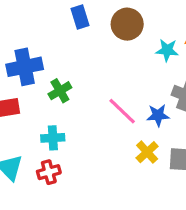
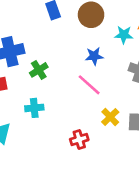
blue star: (158, 115) -> (94, 56), moved
red cross: (49, 172) -> (79, 140), moved

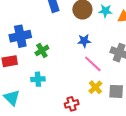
cyan star: (124, 35) -> (105, 11), moved
pink line: (89, 85) -> (93, 64), moved

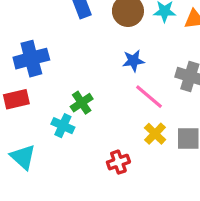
green cross: (42, 50) -> (82, 103), moved
cyan cross: (38, 79) -> (63, 126), turned 32

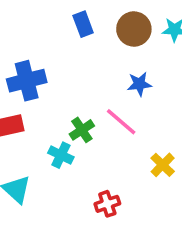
pink line: (149, 97) -> (121, 122), moved
red cross: (118, 162) -> (107, 204), moved

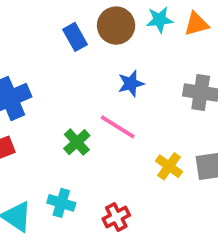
blue rectangle: (83, 24) -> (75, 37), moved
cyan cross: (61, 155) -> (61, 203), moved

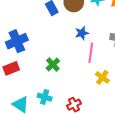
pink line: (118, 127) -> (91, 53), moved, turned 66

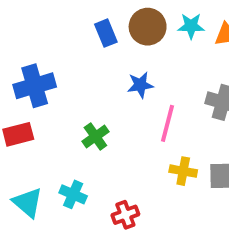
blue star: (82, 33) -> (140, 85), moved
yellow cross: (102, 77) -> (183, 171), turned -32

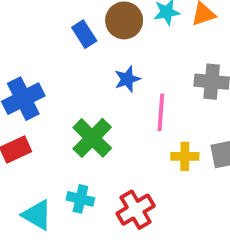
green cross: (95, 137) -> (92, 138), size x1.5
red cross: (125, 215) -> (136, 210), size x1.4

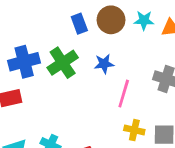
green cross: (92, 138) -> (63, 63), moved

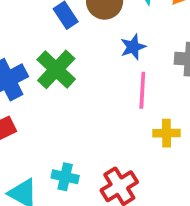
blue star: (104, 64) -> (133, 47), moved

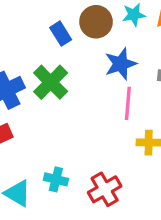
blue star: (133, 47) -> (121, 64), size x1.4

